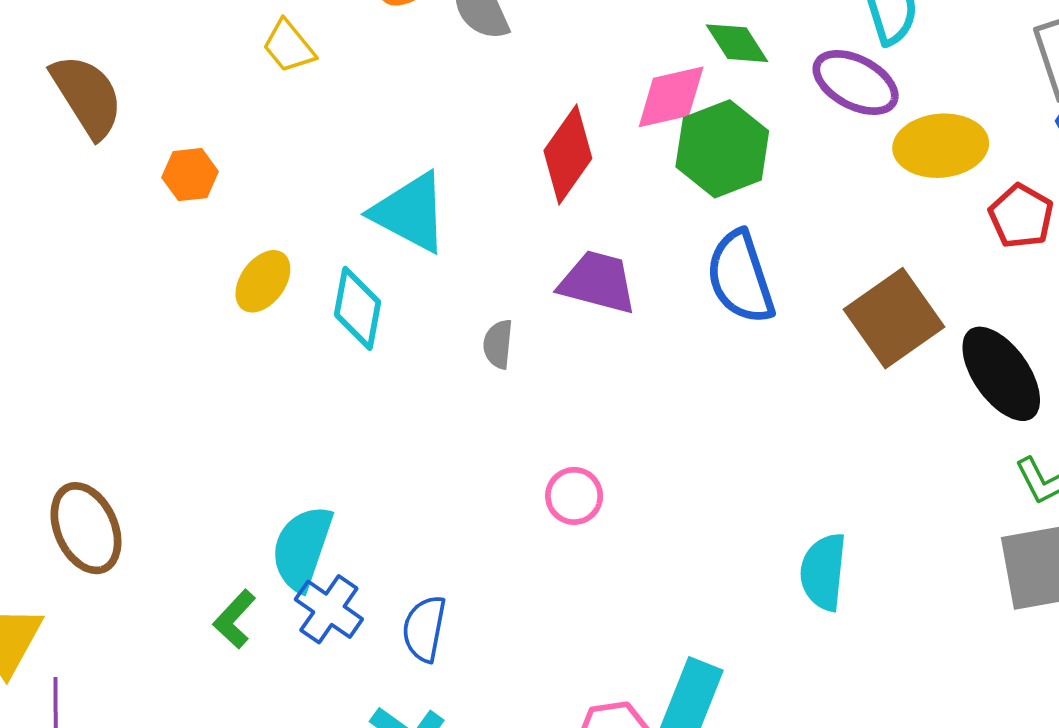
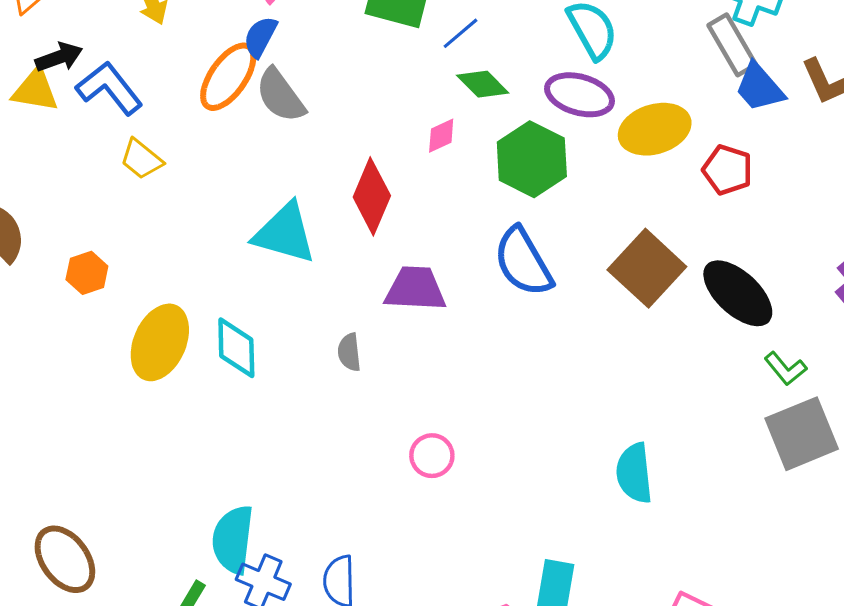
pink diamond: (671, 97) -> (441, 136), size x0.6
green hexagon: (722, 149) -> (532, 159), moved
cyan triangle: (410, 212) -> (285, 233), moved
yellow ellipse: (263, 281) -> (160, 342), size x1.5

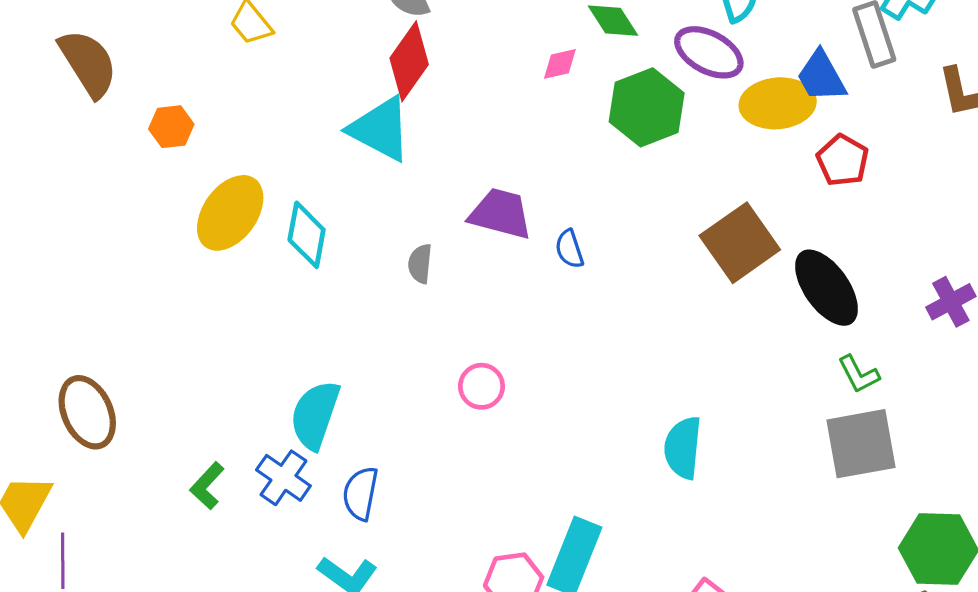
blue trapezoid: (759, 87) -> (821, 76), moved
red diamond: (372, 196) -> (409, 61), moved
blue semicircle: (523, 262) -> (569, 249), moved, size x0.5
cyan semicircle: (233, 540) -> (315, 415), moved

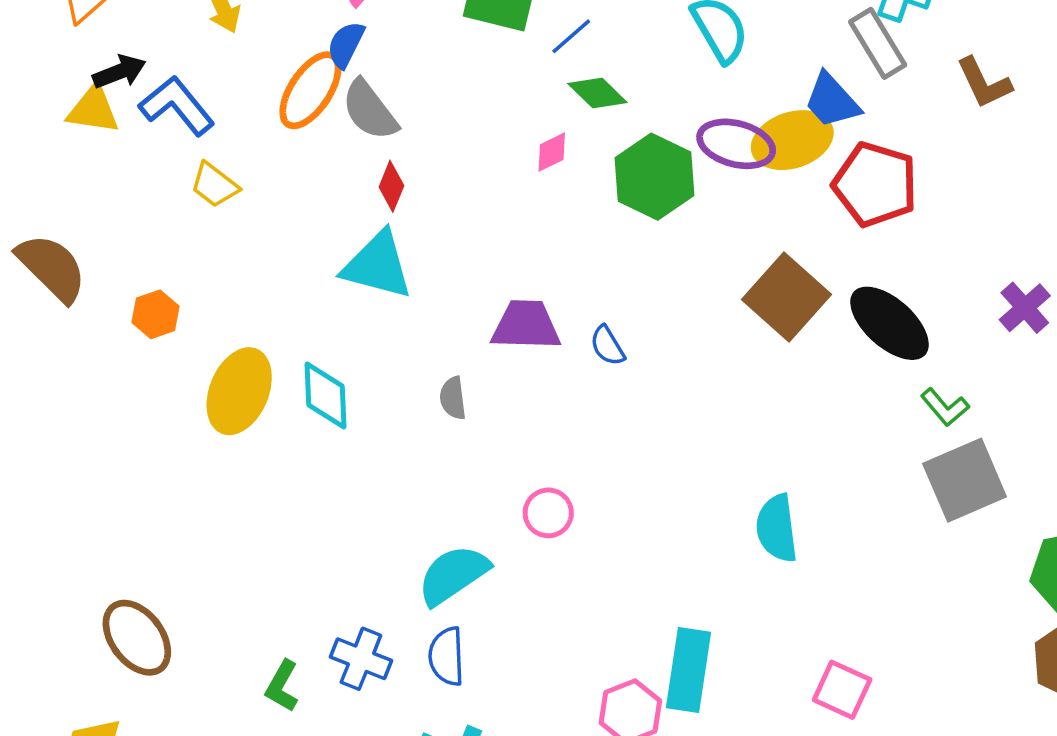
purple ellipse: (709, 52) -> (736, 144), moved
red diamond: (409, 61) -> (391, 186), size x0.6
red pentagon: (843, 160) -> (875, 184), size x1.5
cyan semicircle: (315, 415) -> (453, 575), moved, turned 50

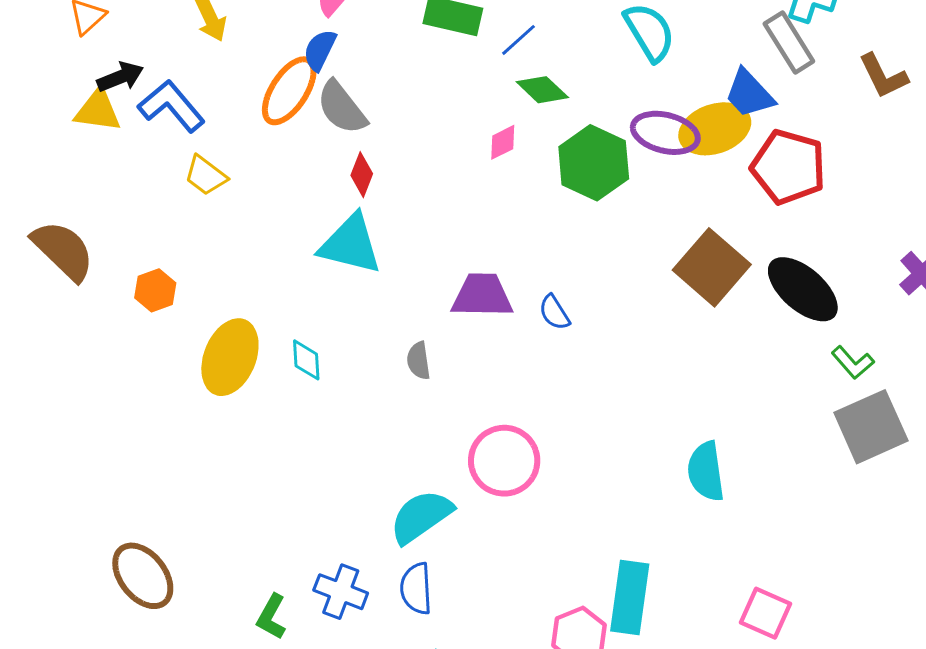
cyan diamond: (326, 396) -> (306, 360), size x0.7
pink circle: (548, 513) -> (504, 461), size x1.6

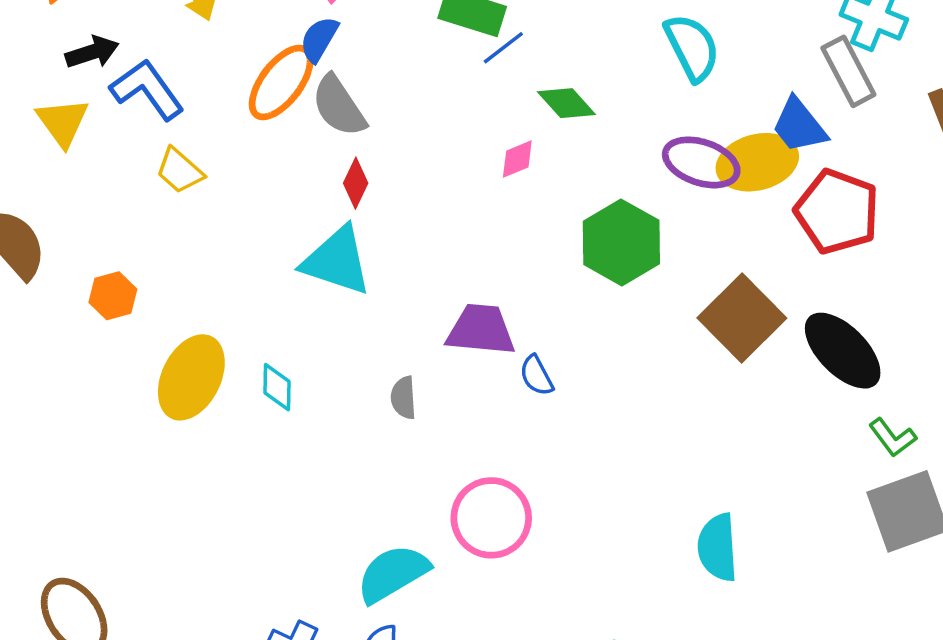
blue line: (519, 40) -> (503, 48), moved
yellow triangle: (98, 110) -> (63, 122), moved, turned 42
green hexagon: (594, 163) -> (621, 242), moved
blue semicircle: (554, 312) -> (536, 375), moved

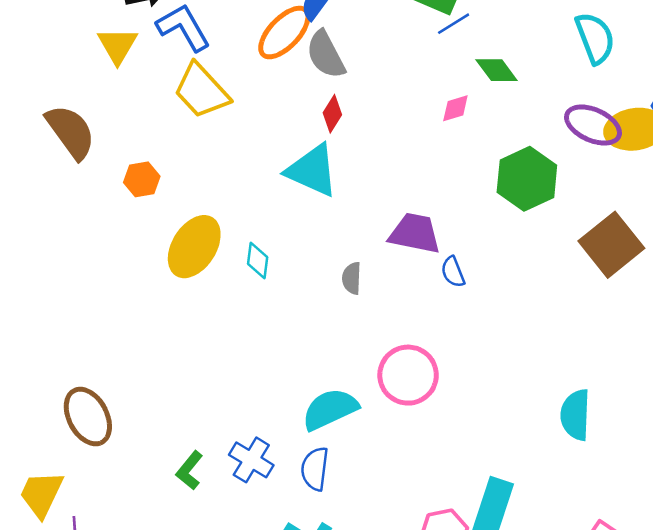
yellow trapezoid: (180, 171) -> (201, 91), size x1.6

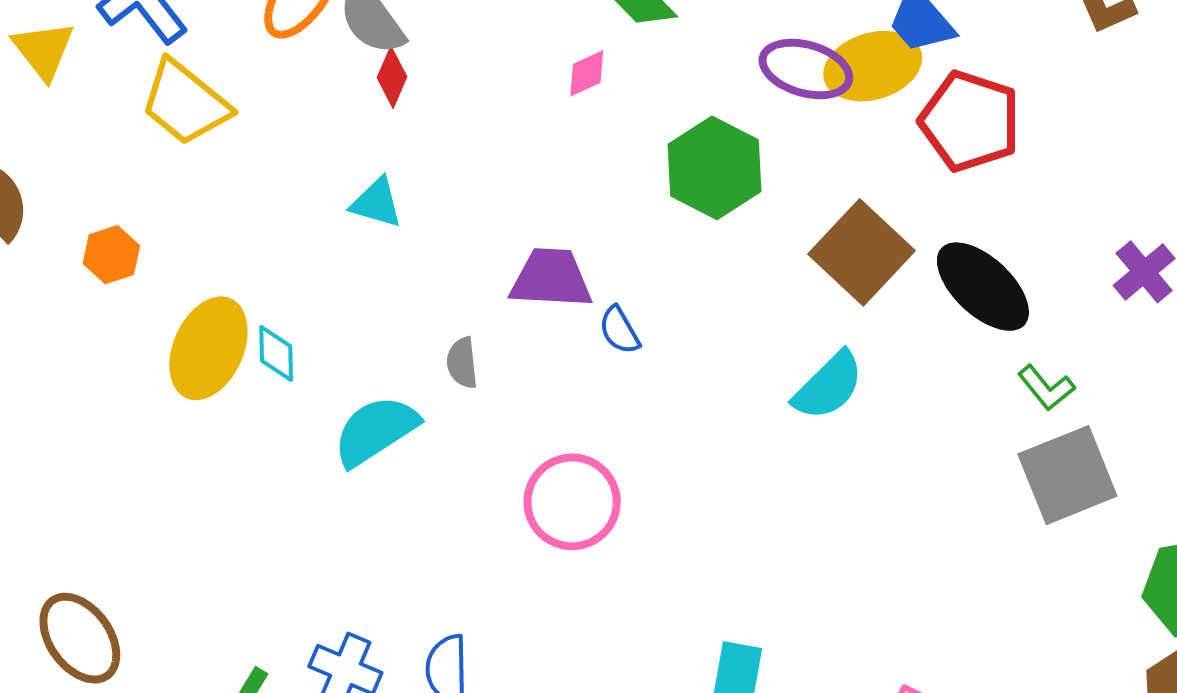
red diamond: (332, 114) -> (392, 77), moved
cyan triangle: (312, 171) -> (376, 203), size x0.6
cyan diamond: (258, 261) -> (276, 354), moved
cyan semicircle: (330, 409) -> (376, 431), moved
cyan semicircle: (575, 415) -> (828, 386), moved, turned -129

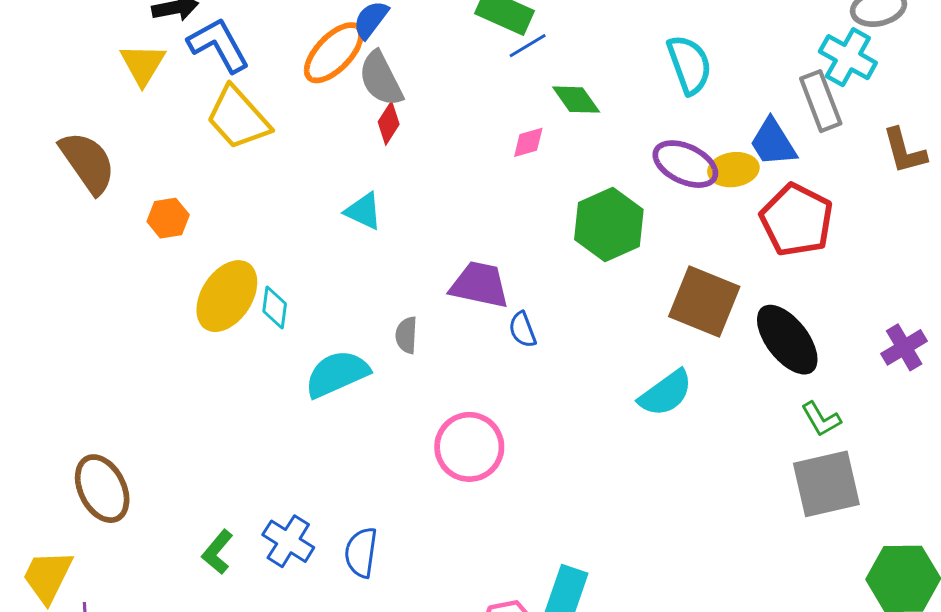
yellow ellipse: (873, 66) -> (733, 170), size x0.7
brown square: (861, 252) -> (704, 301), turned -30

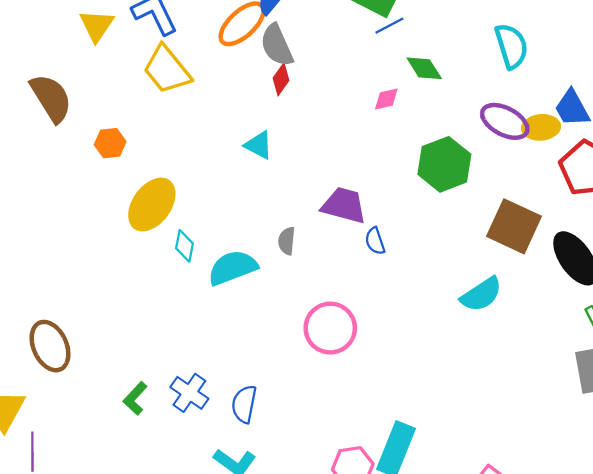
cyan diamond: (275, 307) -> (184, 246), moved

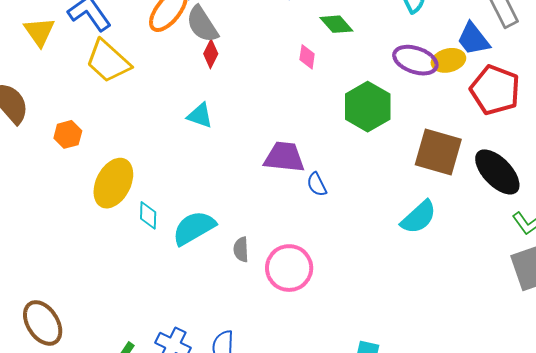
pink diamond: (386, 99) -> (307, 57), turned -60
gray semicircle: (287, 241) -> (241, 249), moved

